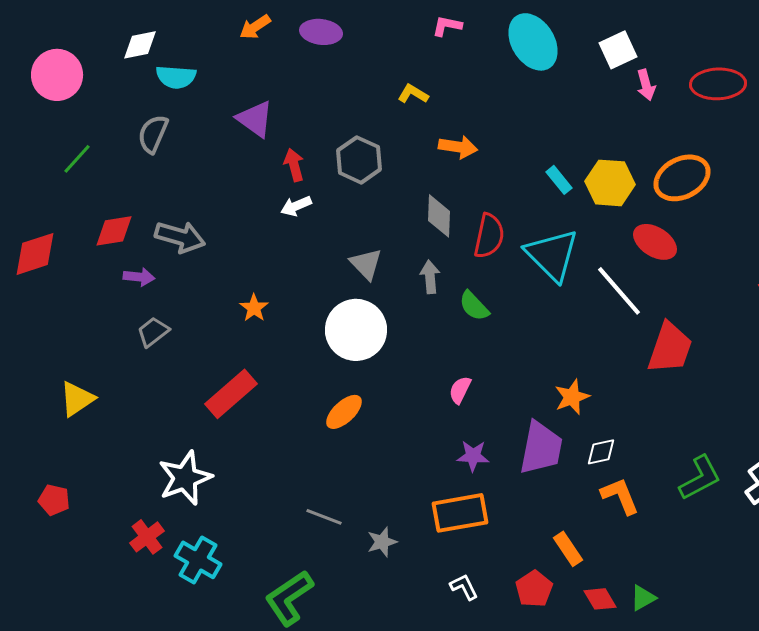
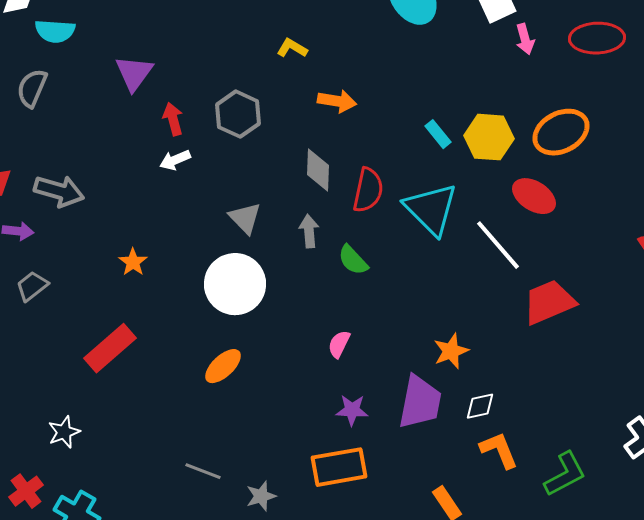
purple triangle: (255, 119) -> (134, 73), turned 30
red trapezoid: (670, 348) -> (549, 302), turned -132
white star: (185, 478) -> (64, 432), size x0.6
green L-shape: (700, 478) -> (565, 474), moved

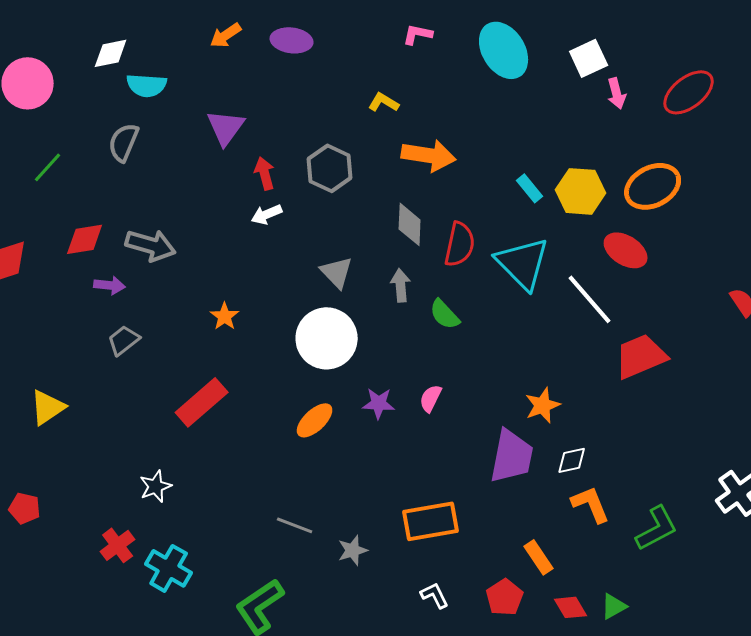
red ellipse: (597, 38) -> (689, 92), turned -36
orange arrow: (337, 101) -> (429, 155), size x1.4
purple star: (352, 410) -> (379, 403), moved

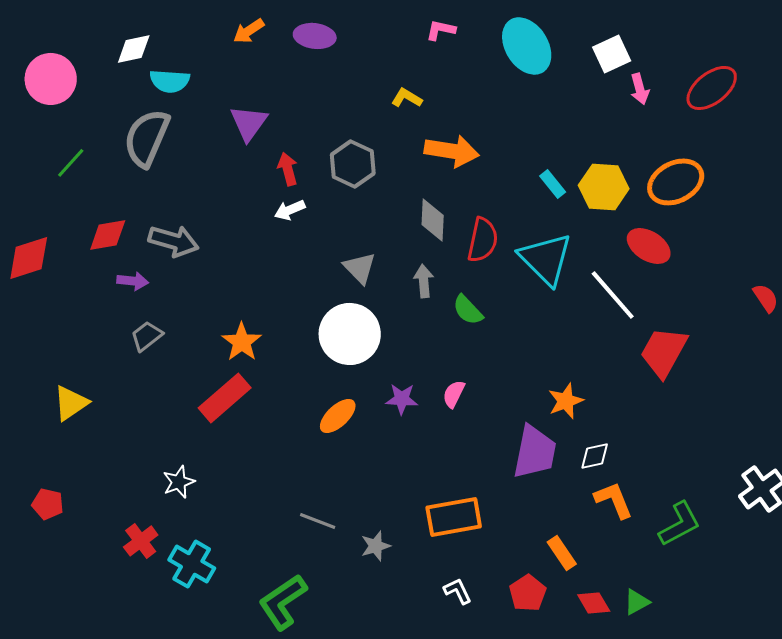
gray semicircle: (124, 142) -> (147, 138), size x1.5
orange star: (225, 316) -> (242, 342), moved, size x1.4
red trapezoid: (641, 356) -> (664, 352), turned -38

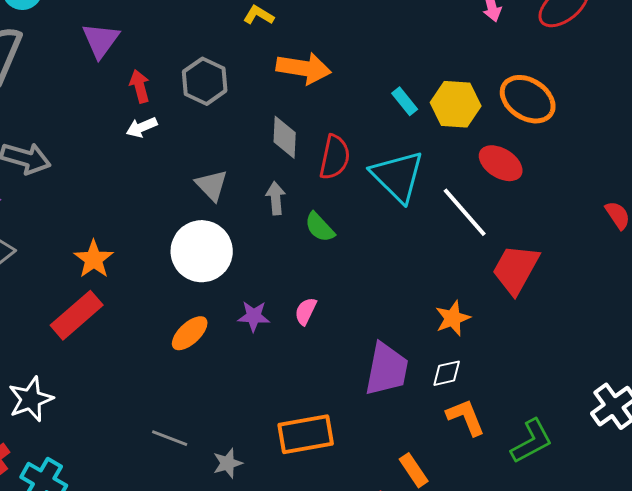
orange ellipse: (676, 182) -> (528, 99), turned 60
orange star: (566, 401) -> (453, 318), moved
white star: (179, 482) -> (31, 399), size x1.4

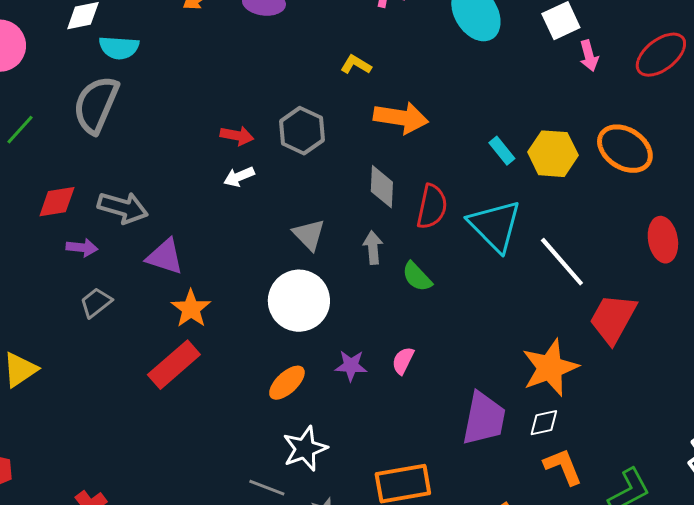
purple triangle: (101, 40) -> (165, 257), moved, turned -48
red arrow: (140, 86) -> (237, 136), turned 116
red ellipse: (501, 163) -> (663, 240), moved, turned 48
orange star: (453, 318) -> (550, 368), size x1.6
white star: (31, 399) -> (305, 449), moved

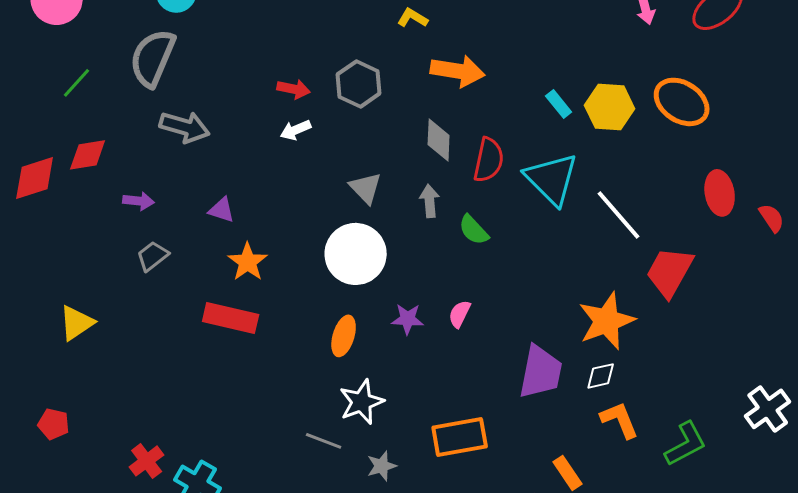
red diamond: (57, 202) -> (88, 155), moved
gray arrow: (123, 208) -> (185, 127), moved
purple triangle: (165, 257) -> (222, 210), size x0.7
red rectangle: (174, 365) -> (231, 318), turned 54
orange ellipse: (287, 383) -> (344, 336), turned -30

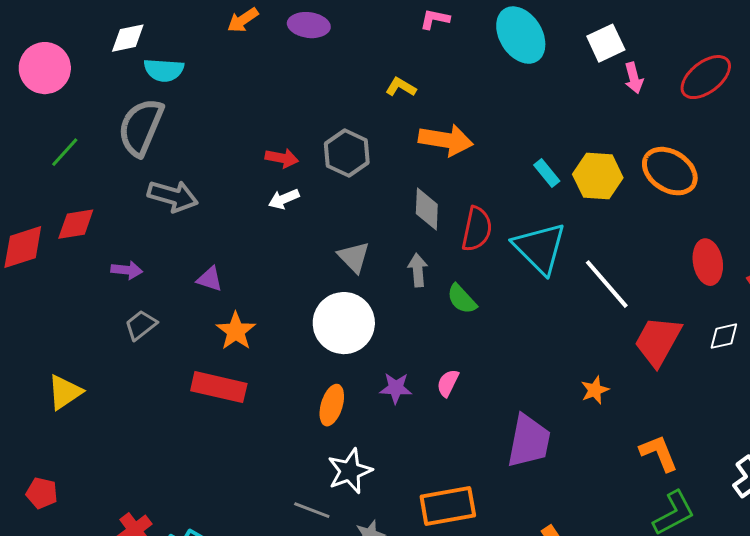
orange star: (607, 321) -> (595, 390), size x0.5
white diamond: (601, 376) -> (724, 336), moved
orange L-shape: (620, 420) -> (659, 453), moved

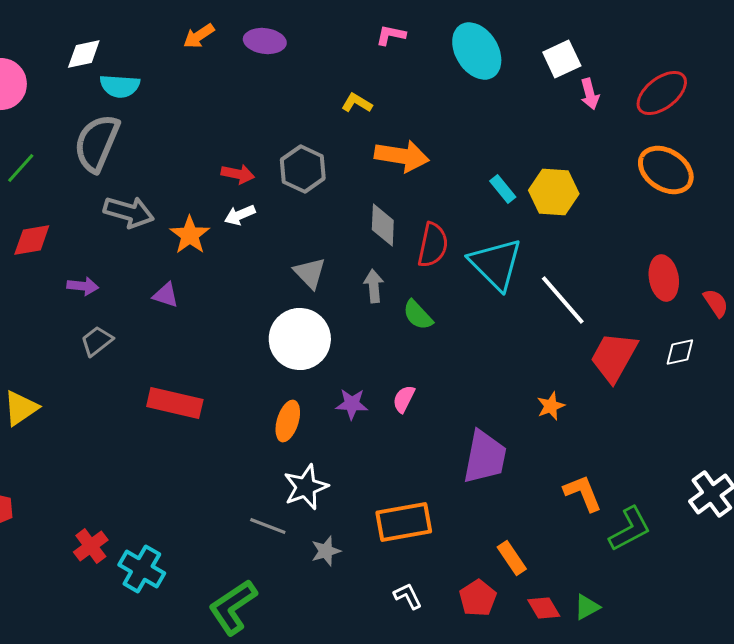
orange ellipse: (670, 171) -> (666, 170), moved
orange star: (236, 331) -> (190, 235), moved
orange L-shape: (659, 453) -> (583, 493), moved

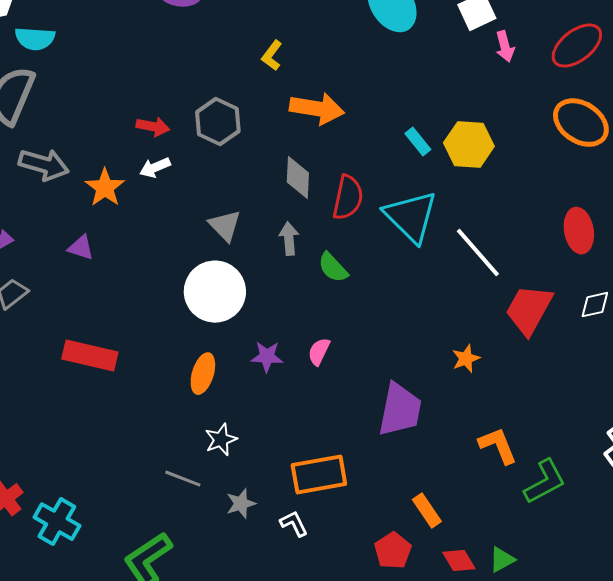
yellow L-shape: (357, 103) -> (272, 56), turned -84
white star: (306, 487) -> (221, 440), size x0.7
white L-shape: (408, 596) -> (294, 524), moved

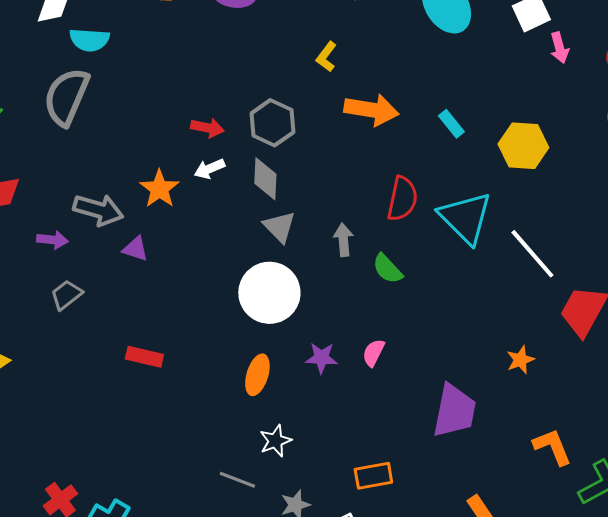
cyan rectangle: (418, 142) -> (451, 124), moved
gray arrow: (44, 165) -> (98, 210), moved
gray diamond: (298, 178) -> (265, 179), moved
red rectangle: (90, 356) -> (144, 357), size x0.7
orange rectangle: (319, 475) -> (373, 476), size x0.7

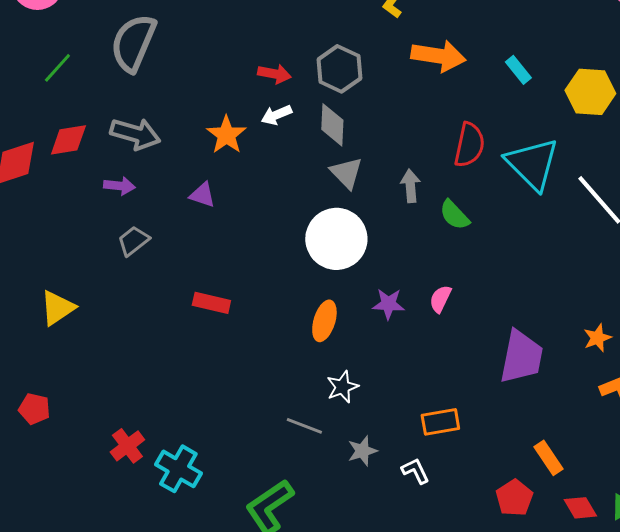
gray arrow: (98, 210) -> (135, 134), moved
orange star: (520, 360) -> (597, 338), moved

